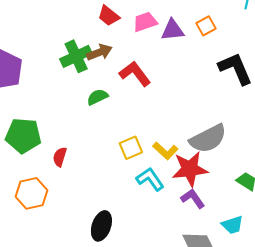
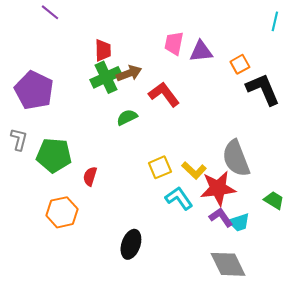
red trapezoid: (109, 16) -> (103, 50), moved, turned -130
pink trapezoid: (145, 22) -> (174, 43), turned -60
orange square: (206, 26) -> (240, 64), moved
gray semicircle: (208, 139) -> (236, 158), turned 96
cyan trapezoid: (232, 225) -> (239, 222), moved

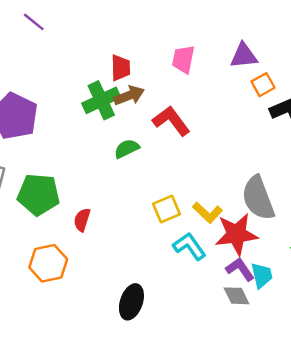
red trapezoid: (103, 50) -> (121, 68), moved
purple triangle: (201, 51) -> (244, 56), moved
cyan trapezoid: (239, 222) -> (262, 275), turned -85
gray diamond: (228, 264) -> (236, 296), moved, size x0.6

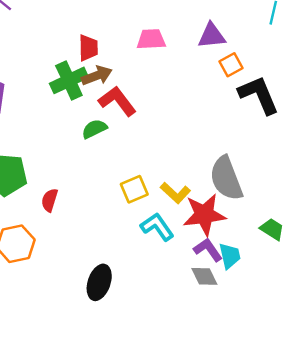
pink trapezoid: (183, 59) -> (151, 39), turned 76
red L-shape: (171, 121) -> (117, 101), moved

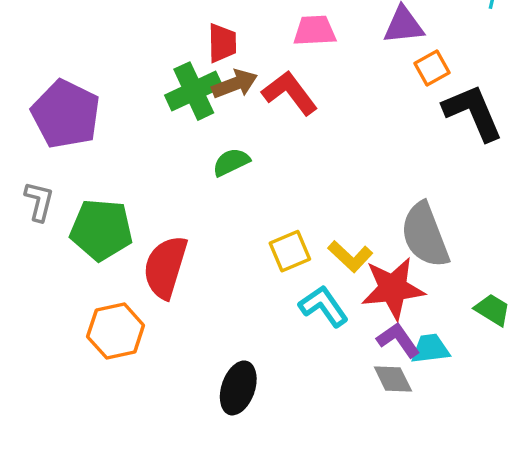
red L-shape: (117, 101) -> (290, 93), moved
red semicircle: (50, 200) -> (165, 267), size x1.8
cyan trapezoid: (230, 256) -> (430, 349), turned -84

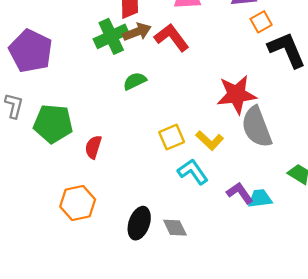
red semicircle: (165, 267) -> (93, 147), size x0.6
red star: (393, 288) -> (236, 95), moved
orange hexagon: (116, 331) -> (78, 203), moved
gray diamond: (393, 379) -> (175, 228), moved

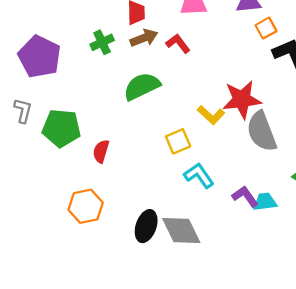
green cross: (111, 36) -> (102, 42), moved, size x0.7
red L-shape: (172, 37) -> (178, 43), size x0.7
green semicircle: (135, 81) -> (142, 86), size x1.6
yellow L-shape: (210, 140) -> (211, 115), moved
gray diamond: (175, 228) -> (181, 230), size x1.6

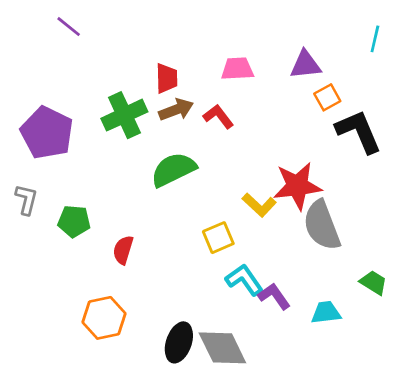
green cross: (102, 42) -> (124, 115), size x1.5
green pentagon: (61, 128) -> (74, 221), size x0.7
purple L-shape: (245, 196) -> (274, 296), moved

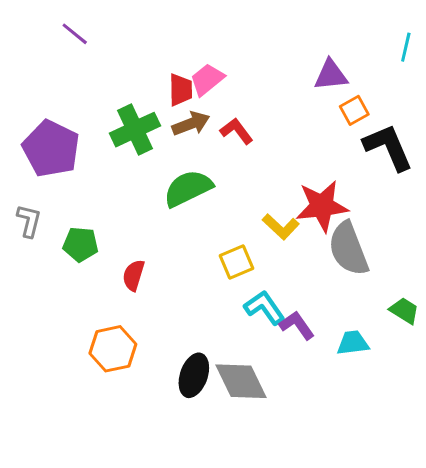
pink trapezoid: (237, 69) -> (207, 79), moved, turned -36

